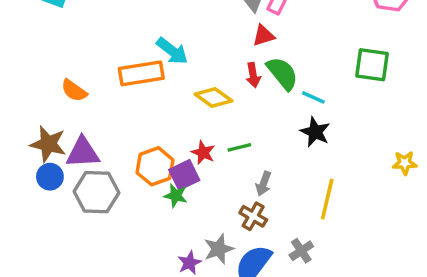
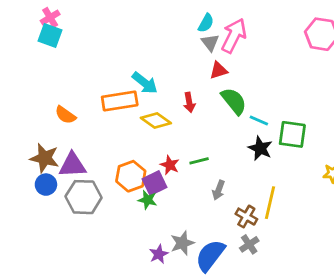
green square: (372, 65) -> (292, 134), moved
red arrow: (253, 75) -> (189, 102), moved
yellow diamond: (214, 97) -> (156, 121), moved
brown cross: (253, 216) -> (246, 217), moved

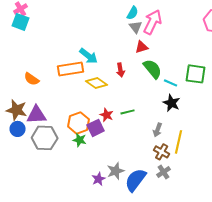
green square: (292, 134) -> (196, 74), moved
gray arrow: (219, 190) -> (158, 130), moved
green star: (148, 200) -> (80, 140), moved

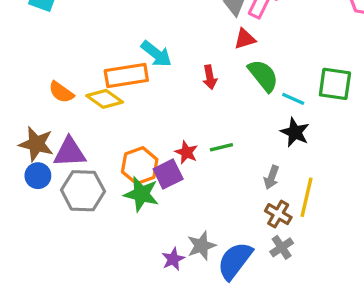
yellow diamond: (97, 83) -> (105, 99), moved
green star: (80, 140) -> (141, 194), size x1.5

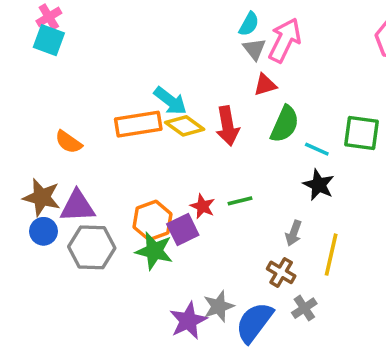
green semicircle: (263, 76) -> (285, 124), turned 63
red arrow: (210, 77) -> (228, 126), size x1.5
yellow diamond: (105, 99) -> (185, 126), moved
brown cross: (278, 214) -> (281, 272), moved
purple star: (173, 259) -> (188, 321), size x1.5

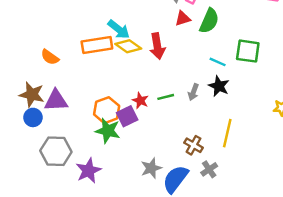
green semicircle: (285, 124) -> (209, 21), moved
gray arrow: (294, 233) -> (193, 92), moved
gray hexagon: (92, 247) -> (56, 151), moved
purple star: (188, 321) -> (88, 171), moved

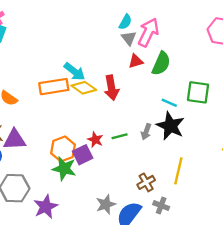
black star: (219, 86) -> (170, 126), size x1.4
brown cross: (193, 145) -> (146, 182), turned 30
gray cross: (209, 169) -> (161, 206), turned -35

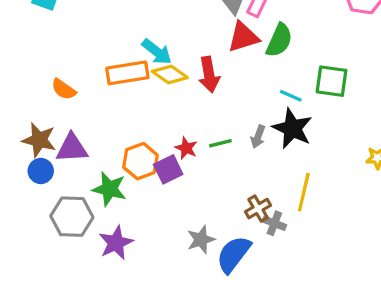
red triangle: (136, 61) -> (243, 37), size x1.5
green star: (64, 169) -> (109, 189), moved
gray cross: (161, 206) -> (274, 223), moved

